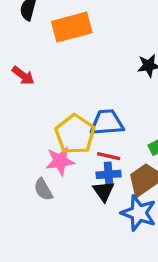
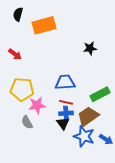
yellow pentagon: (75, 134) -> (22, 89), moved, turned -30

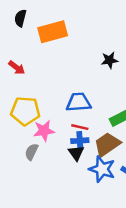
gray semicircle: (27, 122) -> (32, 152), turned 56

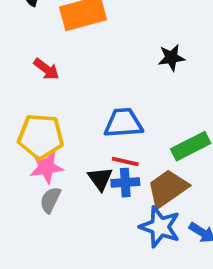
red arrow: (17, 68) -> (46, 69), moved
pink star: (44, 131) -> (46, 167), moved
black triangle: (76, 153) -> (100, 179), moved

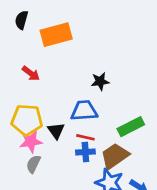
black star: (171, 58) -> (100, 81), moved
black triangle: (100, 179) -> (56, 131), moved

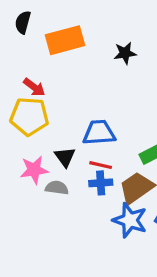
black star: (100, 81) -> (125, 53), moved
yellow pentagon: (27, 120) -> (29, 116), moved
gray semicircle: (33, 164) -> (57, 188), moved, turned 72

